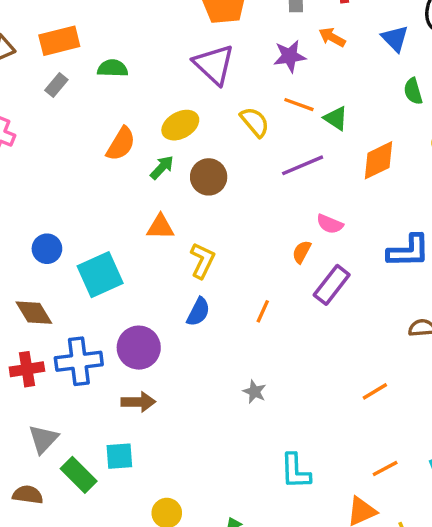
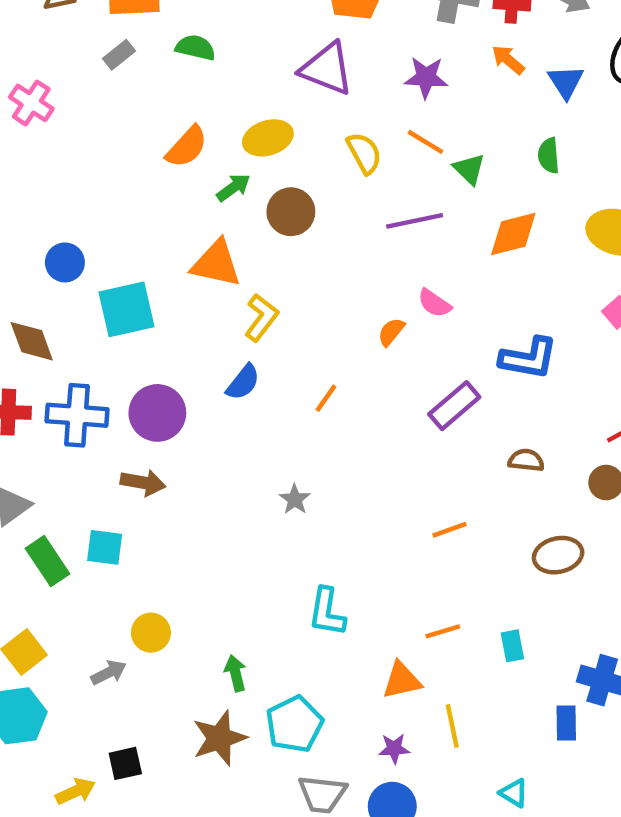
orange arrow: (332, 37) -> (508, 60), moved
purple triangle: (214, 64) -> (327, 69), turned -33
green semicircle: (413, 91) -> (549, 156), moved
orange triangle: (160, 227) -> (216, 264), size x1.4
purple rectangle: (332, 285) -> (454, 406), moved

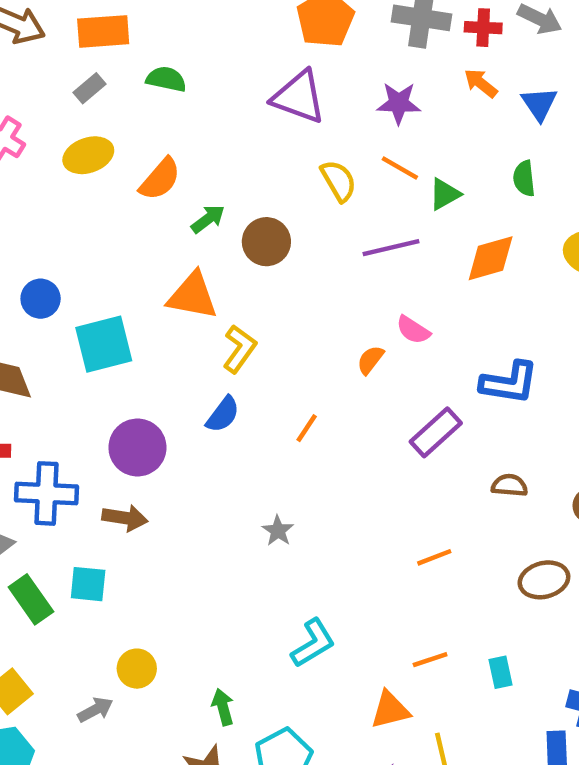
yellow ellipse: (268, 138) -> (88, 155), moved
green triangle: (469, 169) -> (445, 194), turned 48
blue cross: (77, 415) -> (46, 493), moved
cyan L-shape: (327, 612) -> (313, 643), turned -129

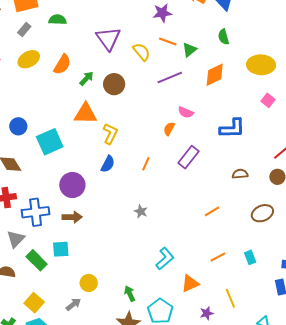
purple triangle: (299, 97) -> (108, 38), moved, turned 44
purple rectangle: (436, 432) -> (188, 157), moved
orange triangle: (390, 710) -> (190, 284), moved

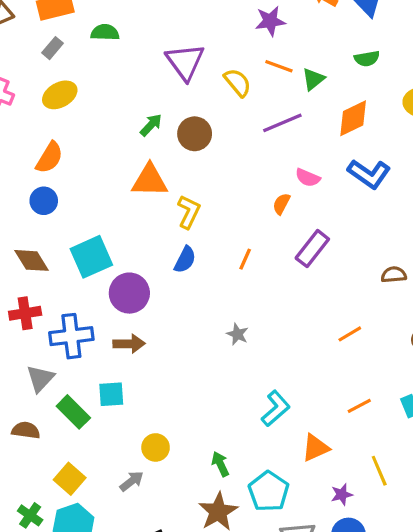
green semicircle: (224, 37) -> (367, 59), turned -84
orange semicircle: (62, 64) -> (49, 158), moved
blue L-shape: (232, 128) -> (369, 174), moved, turned 36
cyan square: (50, 142) -> (91, 257), moved

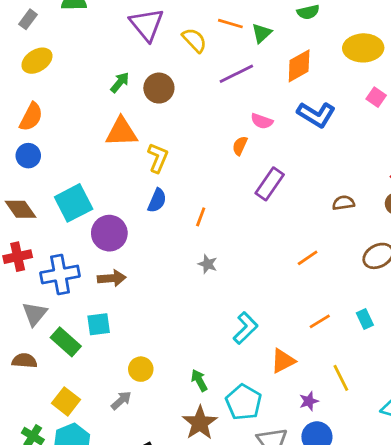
orange line: (245, 259) -> (201, 217), moved

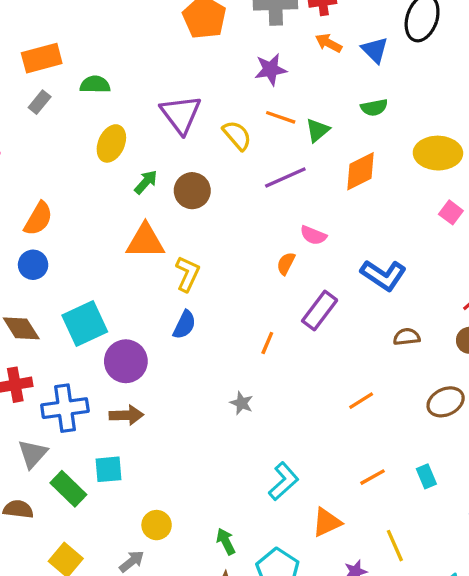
yellow ellipse: (37, 61) -> (111, 143), moved, turned -36
blue L-shape: (316, 115) -> (383, 275), moved
orange line: (201, 217) -> (267, 343), moved

